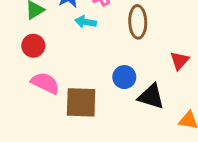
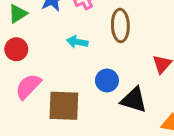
cyan arrow: (86, 22) -> (77, 42), moved
pink semicircle: (45, 83) -> (28, 86), turned -72

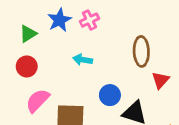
brown ellipse: (120, 25) -> (141, 51), moved

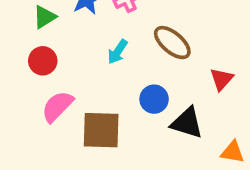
brown ellipse: (141, 51) -> (172, 43), moved, turned -48
cyan arrow: (83, 60) -> (118, 52), turned -66

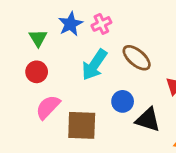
green triangle: (45, 17) -> (38, 38), turned -30
cyan arrow: (118, 52) -> (94, 65), size x1.6

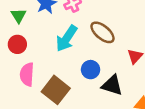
pink semicircle: (48, 107) -> (27, 74), turned -40
brown square: (82, 125) -> (56, 90), turned 36

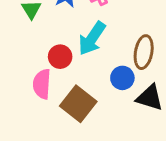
brown ellipse: (103, 32) -> (144, 52), moved, turned 60
red circle: (17, 44) -> (60, 57), moved

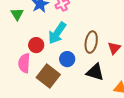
blue circle: (122, 78) -> (67, 59), moved

